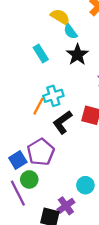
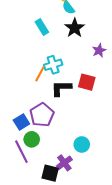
black L-shape: (62, 122) -> (61, 88), turned 35

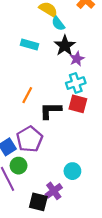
cyan rectangle: (42, 27) -> (30, 44), turned -42
purple star: (99, 50) -> (77, 59), moved
cyan cross: (53, 65) -> (76, 83), moved

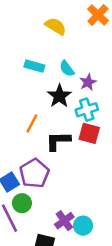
cyan semicircle: (58, 24) -> (67, 69), moved
black star: (65, 46) -> (59, 96), moved
cyan circle: (72, 171) -> (83, 226), moved
purple cross: (54, 191) -> (64, 221), moved

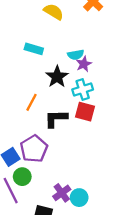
cyan semicircle: (67, 69) -> (76, 55), moved, turned -63

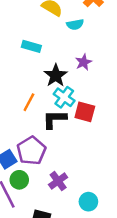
cyan semicircle: (76, 55) -> (75, 25), moved
cyan cross: (83, 90) -> (64, 97), moved, turned -36
purple cross: (62, 193) -> (58, 181), moved
cyan circle: (79, 198) -> (88, 202), moved

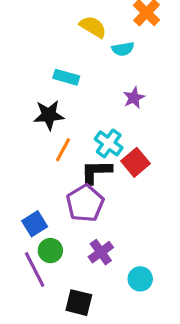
black star: (56, 75) -> (49, 115), moved, turned 30
red square: (85, 112) -> (135, 162), turned 35
purple pentagon: (31, 151) -> (85, 203), moved

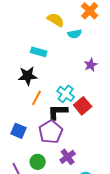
purple star: (134, 98) -> (91, 65), moved
blue square: (35, 224) -> (19, 131), moved, turned -35
green circle: (50, 251) -> (38, 162), moved
purple cross: (101, 252) -> (68, 157), moved

